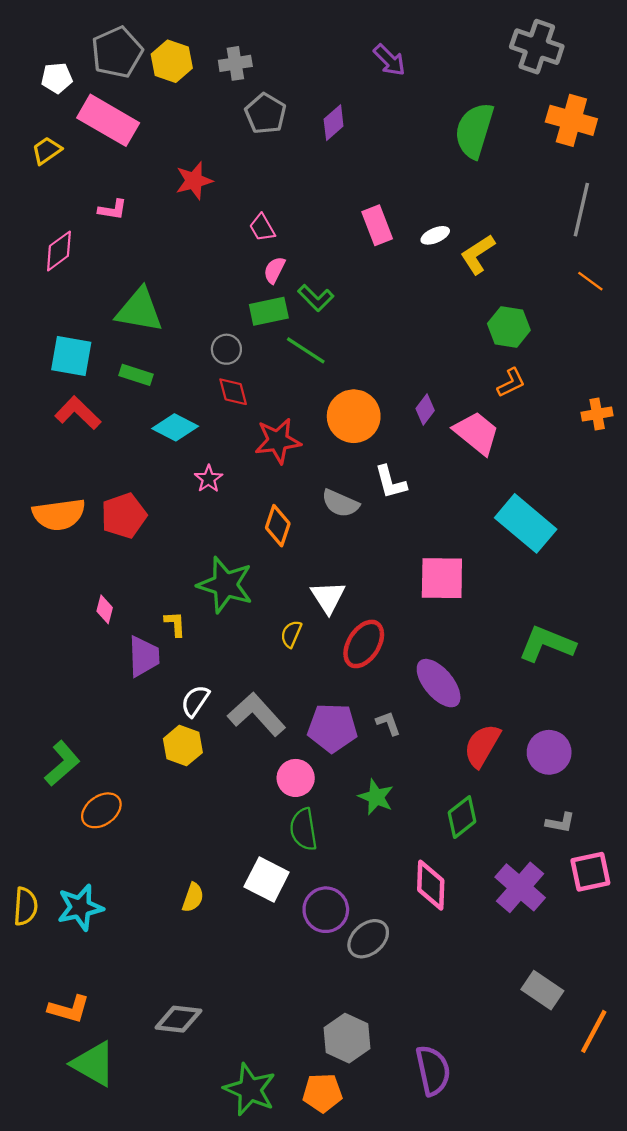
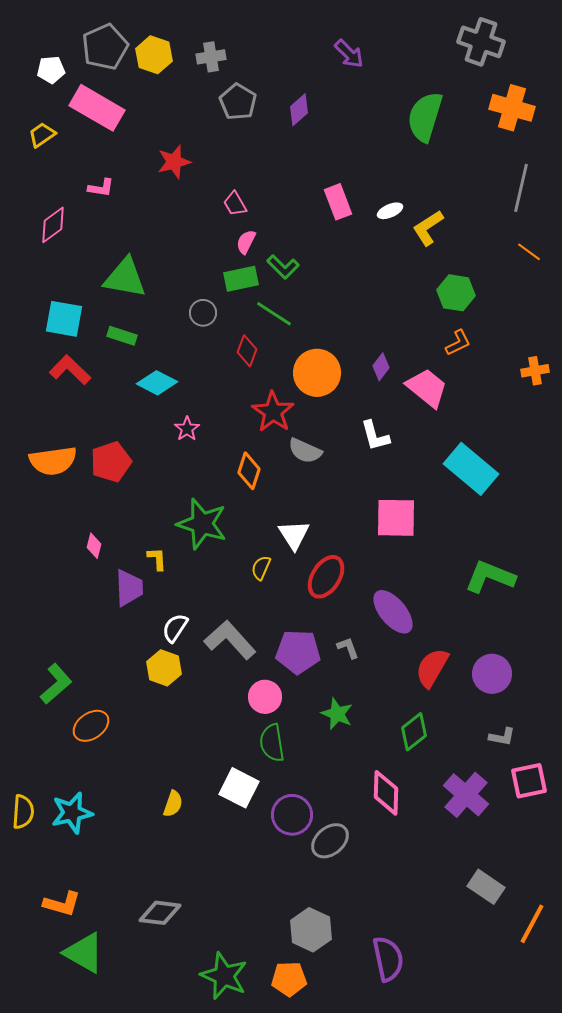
red diamond: (233, 392) -> (247, 351), moved, turned 36
red star: (278, 441) -> (273, 412), moved, turned -30
white L-shape: (391, 482) -> (375, 436), moved

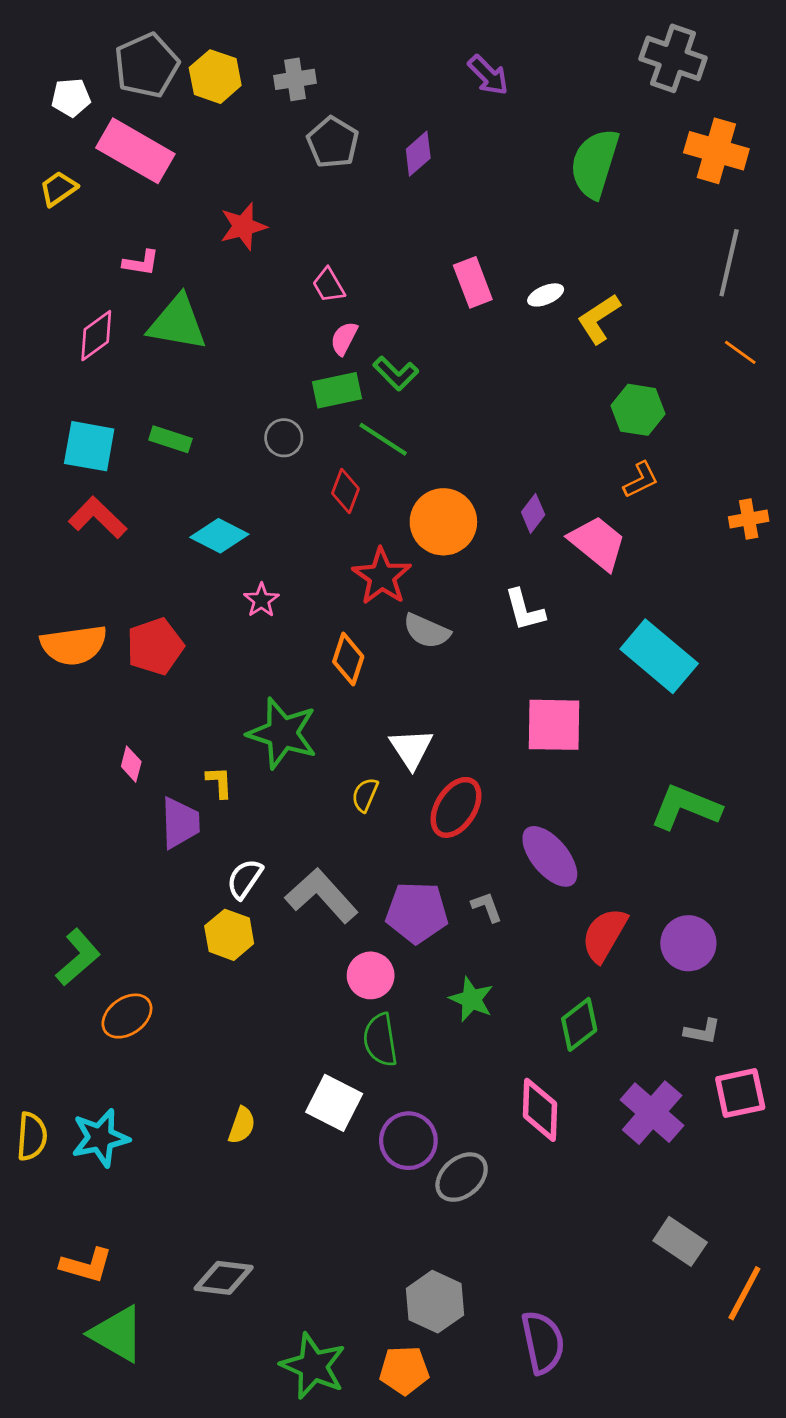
pink diamond: (53, 225) -> (96, 336), moved
green triangle: (125, 278) -> (177, 323), moved
green rectangle: (122, 336) -> (170, 439), moved

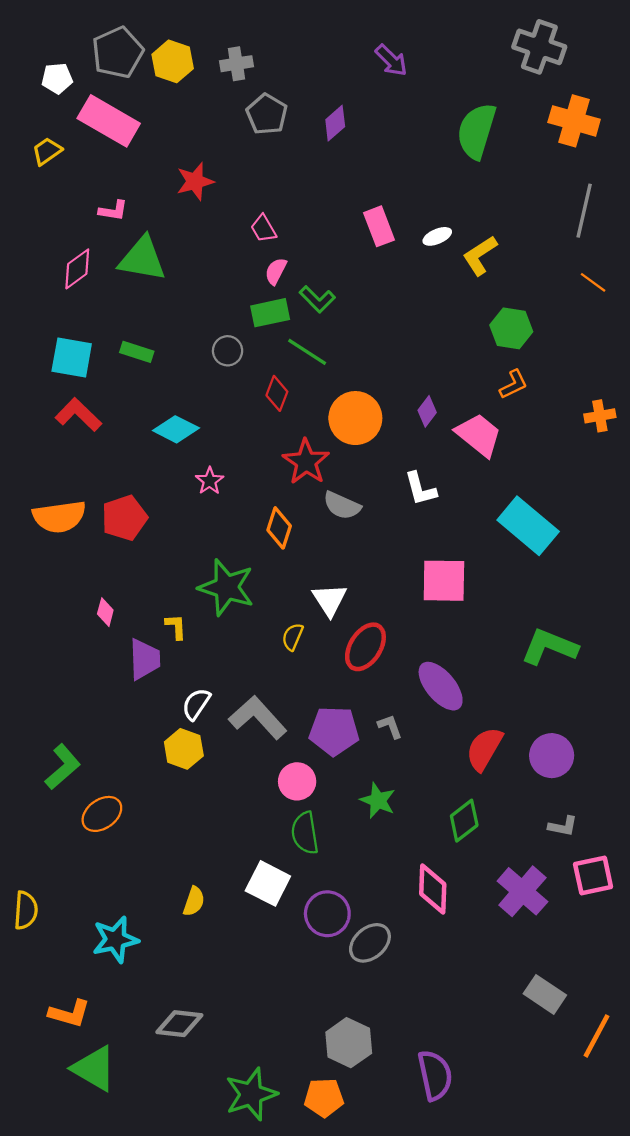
cyan star: (100, 1138) -> (115, 940), moved
green star: (313, 1366) -> (251, 1094), turned 30

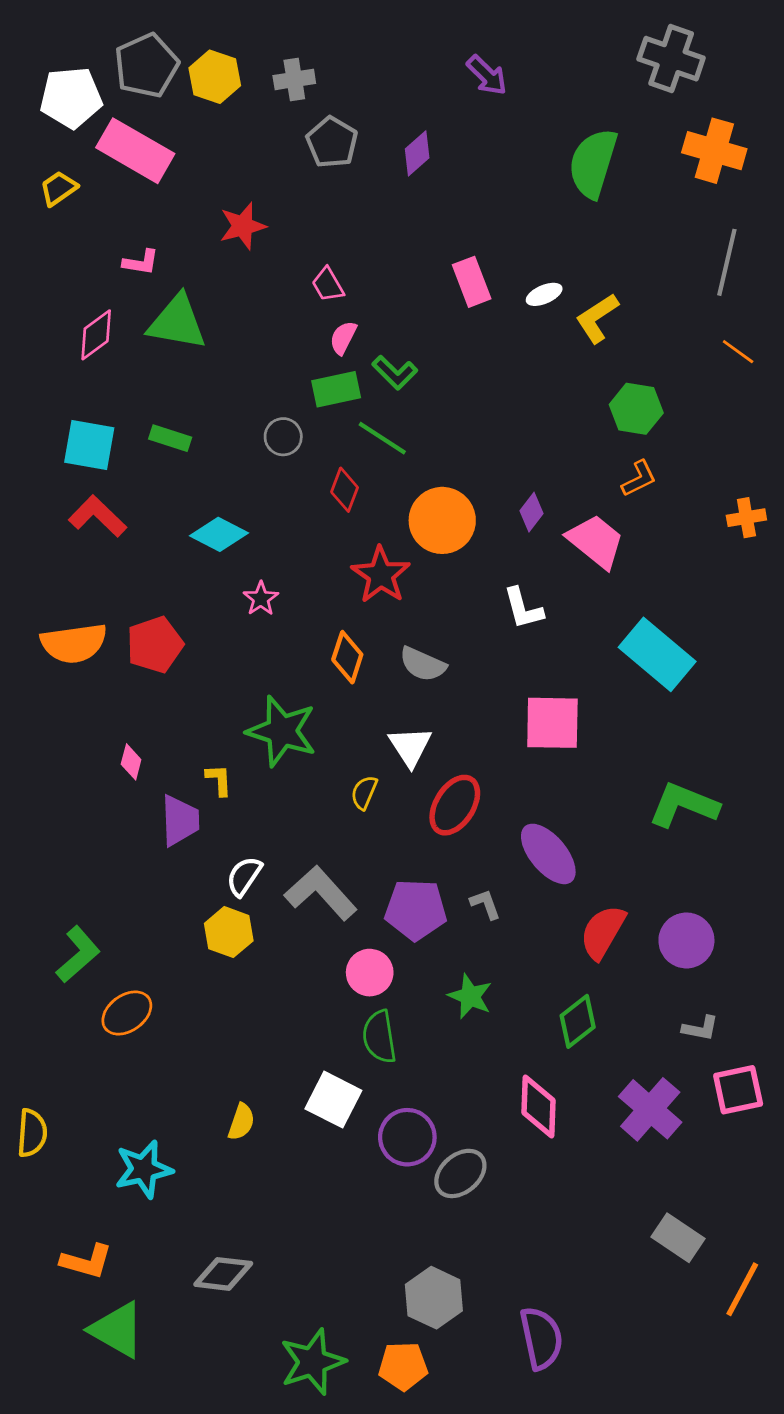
white pentagon: (57, 78) -> (71, 98), size x1.6
gray semicircle: (342, 506) -> (423, 664), moved

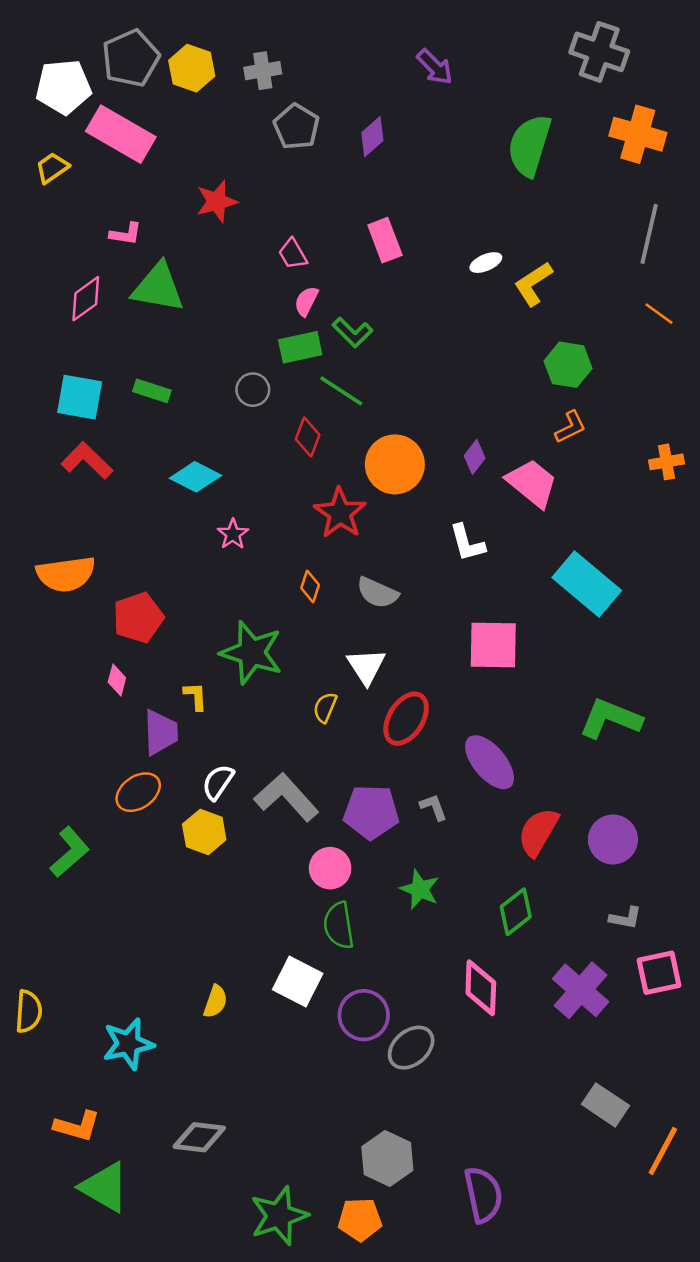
pink rectangle: (472, 282) -> (385, 240), moved
red pentagon: (155, 645) -> (138, 618), moved
orange diamond: (347, 657) -> (310, 587), size x0.7
orange ellipse: (127, 1013) -> (138, 792), moved

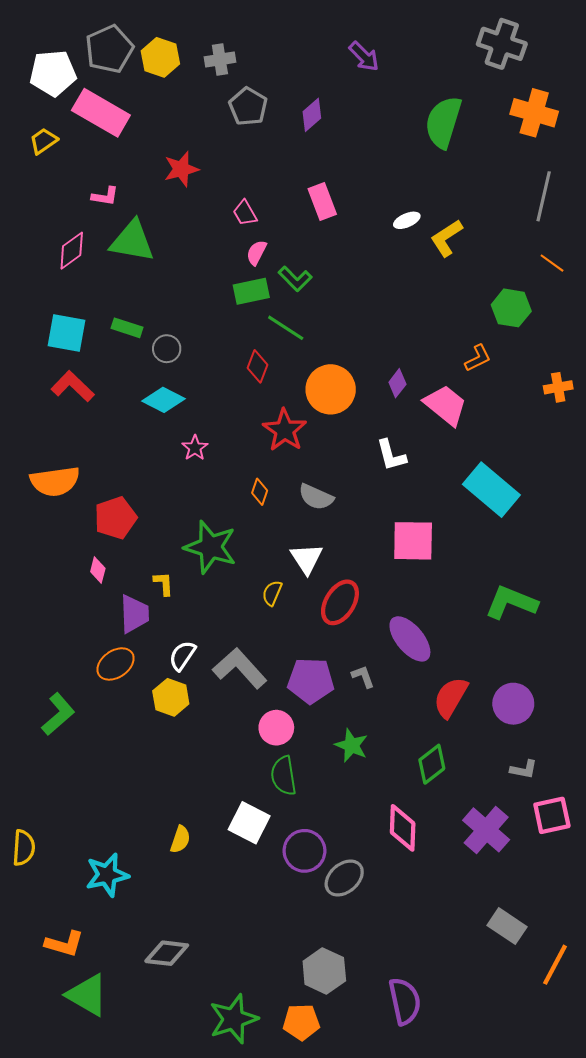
green hexagon: (568, 365) -> (511, 308), moved
gray circle: (253, 390) -> (167, 349), moved

